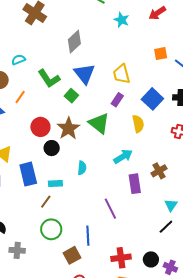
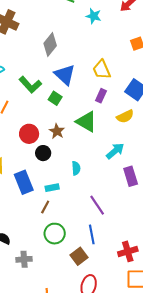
yellow semicircle: (138, 124) -> (125, 116), turned 84
brown star: (68, 128) -> (57, 131), size x0.7
purple line: (110, 209) -> (97, 205), moved

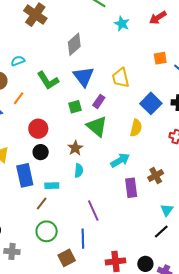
purple rectangle: (101, 96) -> (99, 101), moved
green square: (55, 98) -> (75, 107), moved, turned 32
yellow semicircle: (125, 116) -> (136, 128), turned -60
brown star: (57, 131) -> (75, 148), moved
black circle: (43, 153) -> (41, 152), moved

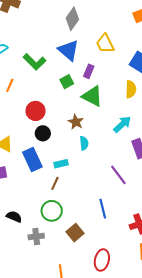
gray diamond: (74, 44) -> (72, 19), moved
purple line: (93, 211) -> (118, 175), moved
green circle: (47, 231) -> (52, 211), moved
brown square: (67, 258) -> (75, 233), moved

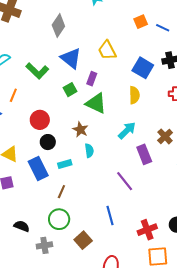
gray diamond: (72, 19) -> (58, 26), moved
cyan rectangle: (61, 164) -> (65, 164), moved

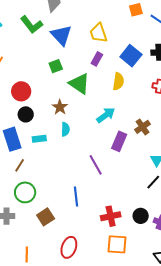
green L-shape: (37, 71) -> (32, 25), moved
purple rectangle: (92, 79) -> (97, 59), moved
purple rectangle: (144, 154) -> (119, 141), turned 36
brown line: (61, 192) -> (20, 165), moved

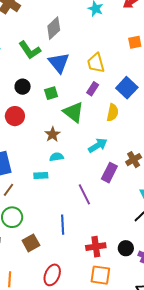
black circle: (26, 114) -> (23, 87), moved
cyan semicircle: (65, 129) -> (57, 157), turned -104
cyan rectangle: (39, 139) -> (41, 176), moved

